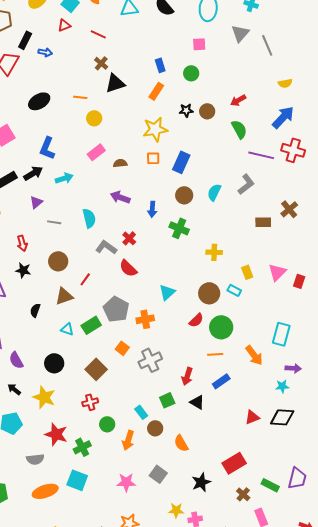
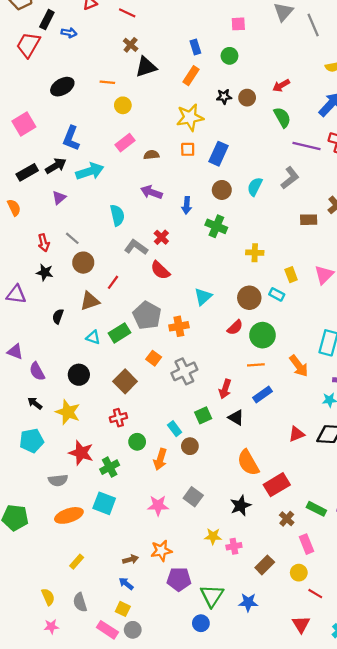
cyan arrow: (64, 178) -> (90, 171), size x1.4
gray line: (54, 222) -> (72, 238), moved, turned 32
orange semicircle: (181, 443) -> (248, 463), moved, size x1.4

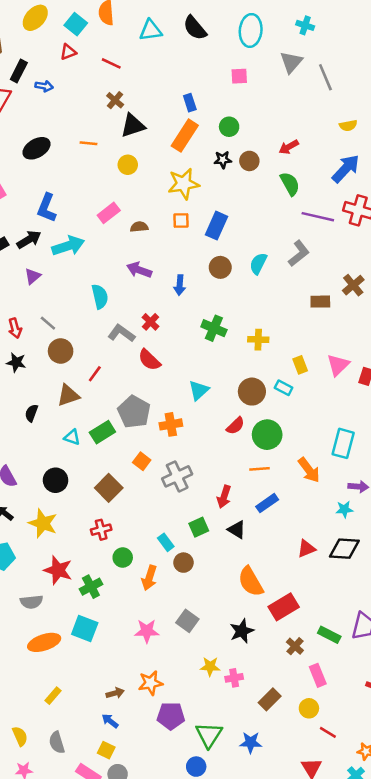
green circle: (229, 56) -> (229, 127), moved
orange rectangle: (191, 76) -> (185, 136), size x1.4
yellow circle: (123, 105) -> (128, 165), moved
green cross: (216, 226) -> (214, 328), moved

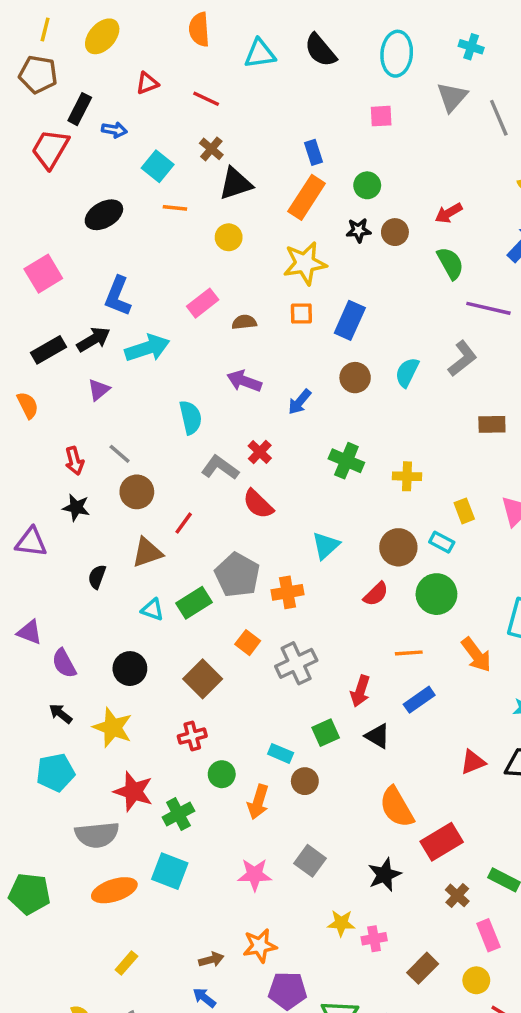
cyan square: (76, 24) -> (158, 166), moved
blue arrow: (180, 285) -> (300, 402), turned 36
green circle: (267, 435) -> (436, 594), moved
cyan rectangle: (166, 542) -> (281, 753), turned -30
gray semicircle: (31, 602) -> (97, 835), size x1.4

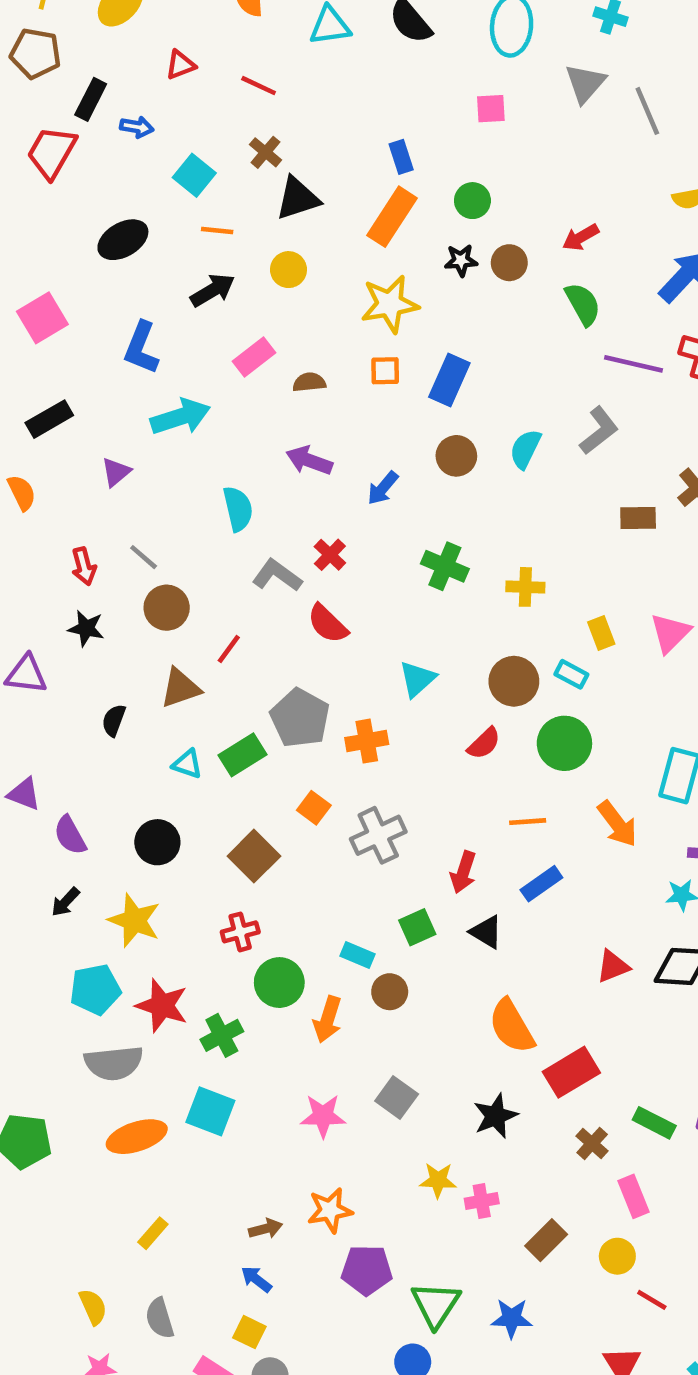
black arrow: (94, 339) -> (213, 290), moved
black arrow: (61, 714) -> (65, 902), turned -85
cyan pentagon: (55, 772) -> (95, 989), moved
green circle: (222, 774) -> (279, 983), size x1.4

